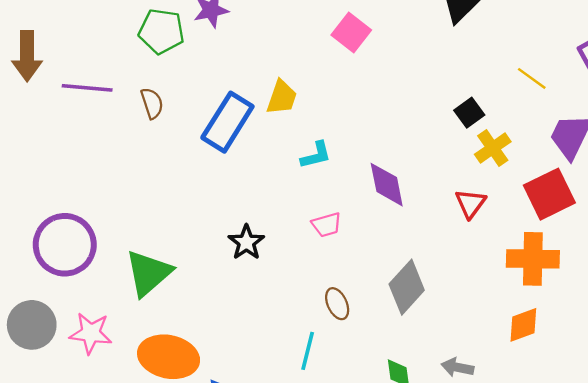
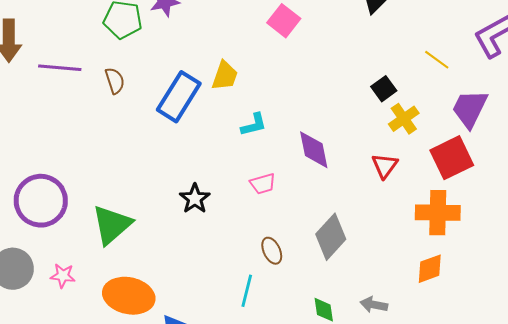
pink star: (91, 333) -> (63, 276), size x0.7

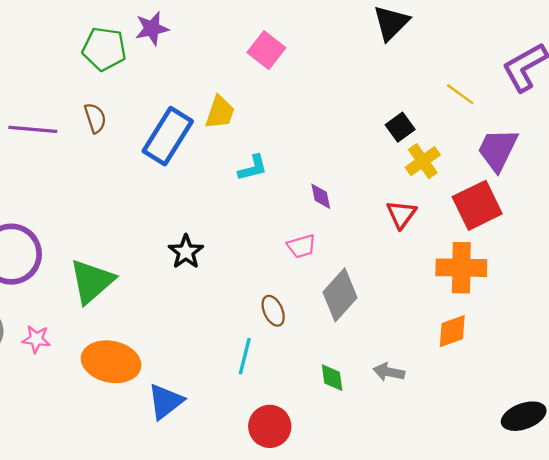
pink square: (284, 21) -> (266, 50), moved
purple line: (60, 68) -> (33, 129), moved
purple diamond: (314, 150) -> (321, 196), size x0.6
pink trapezoid: (263, 184) -> (301, 246), moved

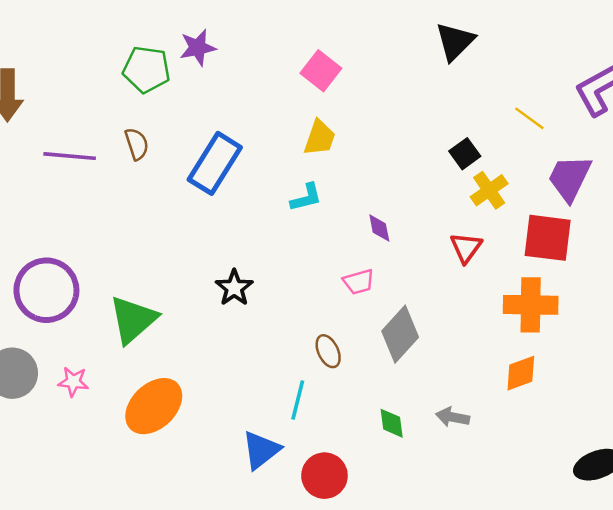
yellow trapezoid: (220, 112) -> (320, 138), moved
red square: (477, 205) -> (548, 238), turned 33
orange ellipse: (111, 362) -> (154, 406), turned -56
blue triangle: (165, 401) -> (261, 450), moved

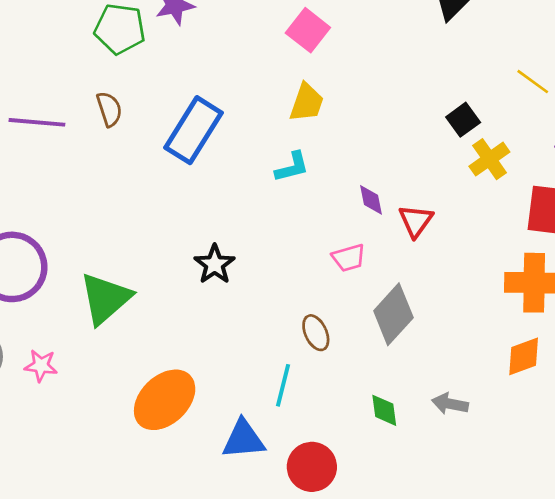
red triangle: (466, 248) -> (416, 221), moved
orange ellipse: (154, 406) -> (165, 400), moved
blue triangle: (261, 450) -> (243, 439), turned 33

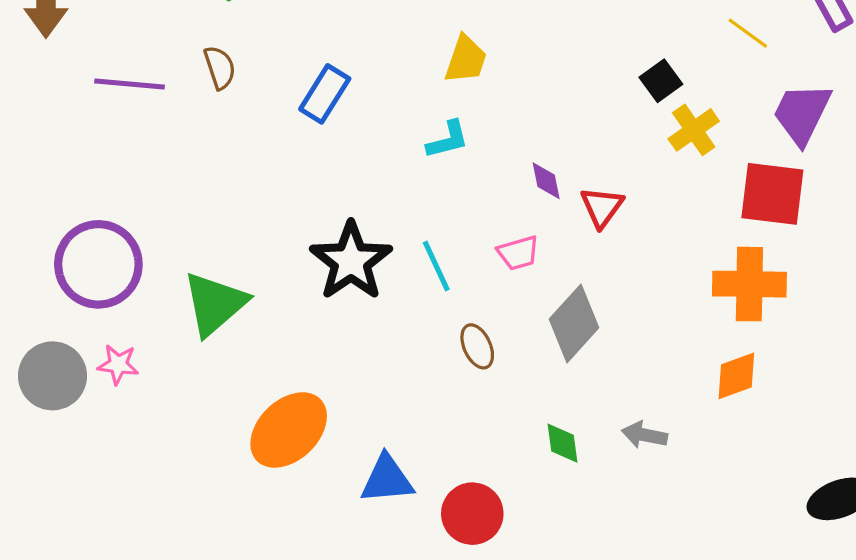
blue rectangle: (193, 130) -> (325, 94), size x0.7
black star: (215, 264) -> (351, 261), size x1.6
pink star: (41, 366) -> (118, 364), moved
cyan line: (283, 385) -> (436, 266), moved, turned -39

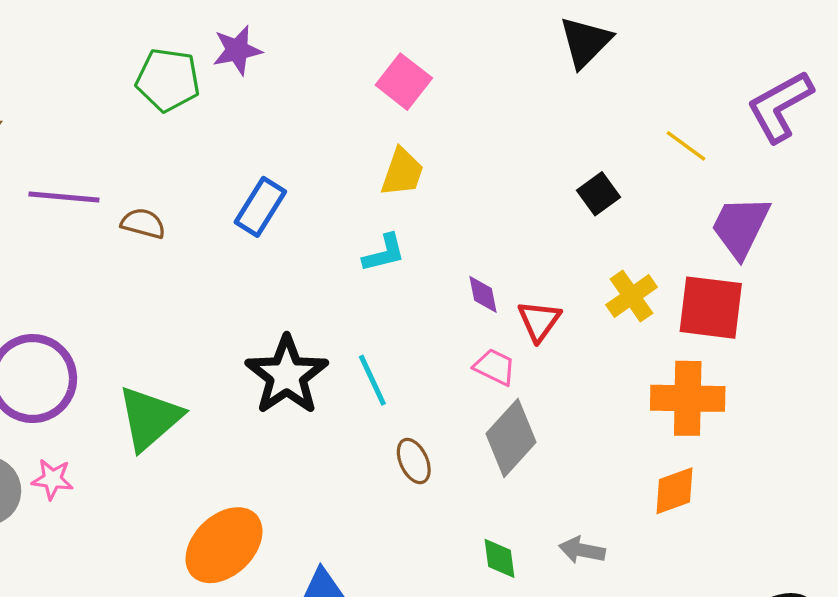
brown semicircle: (220, 68) -> (143, 223), moved, turned -57
yellow cross: (694, 130) -> (632, 296), moved
pink trapezoid: (518, 253) -> (495, 367), moved, turned -138

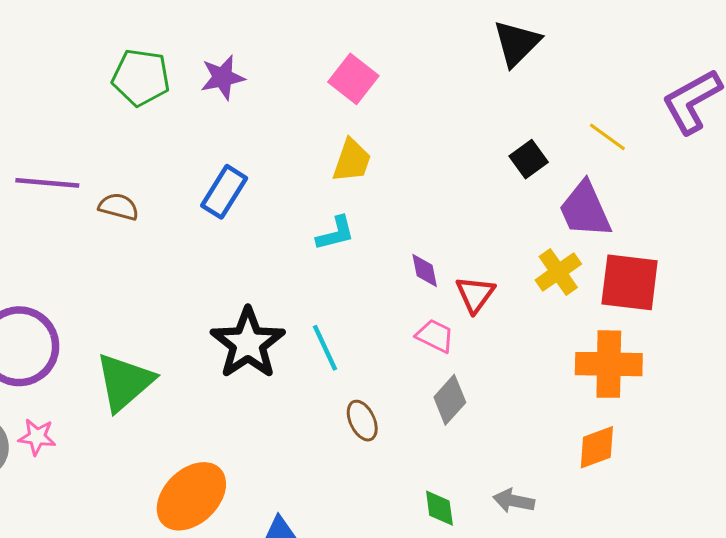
purple star: (237, 50) -> (223, 77), moved
black square: (599, 194) -> (529, 159), moved
purple trapezoid: (740, 227) -> (585, 210), moved, turned -50
gray diamond: (511, 438) -> (450, 400), size x0.7

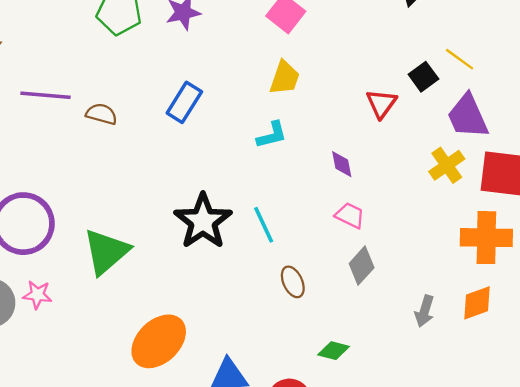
yellow line: (607, 137) -> (460, 59), moved
red triangle: (475, 294) -> (381, 103), moved
gray arrow: (514, 501) -> (425, 311), moved, turned -84
green diamond: (439, 508) -> (334, 351), moved, turned -68

